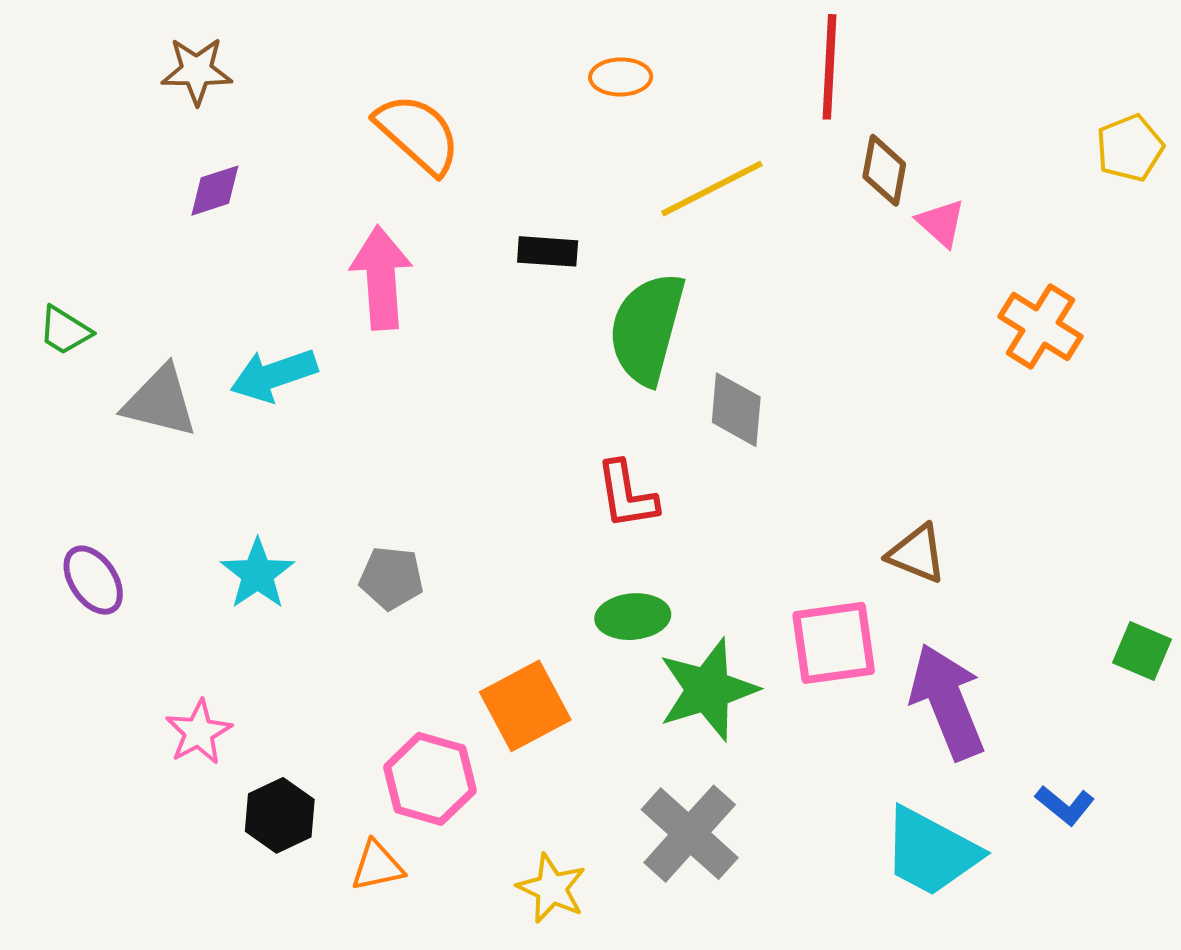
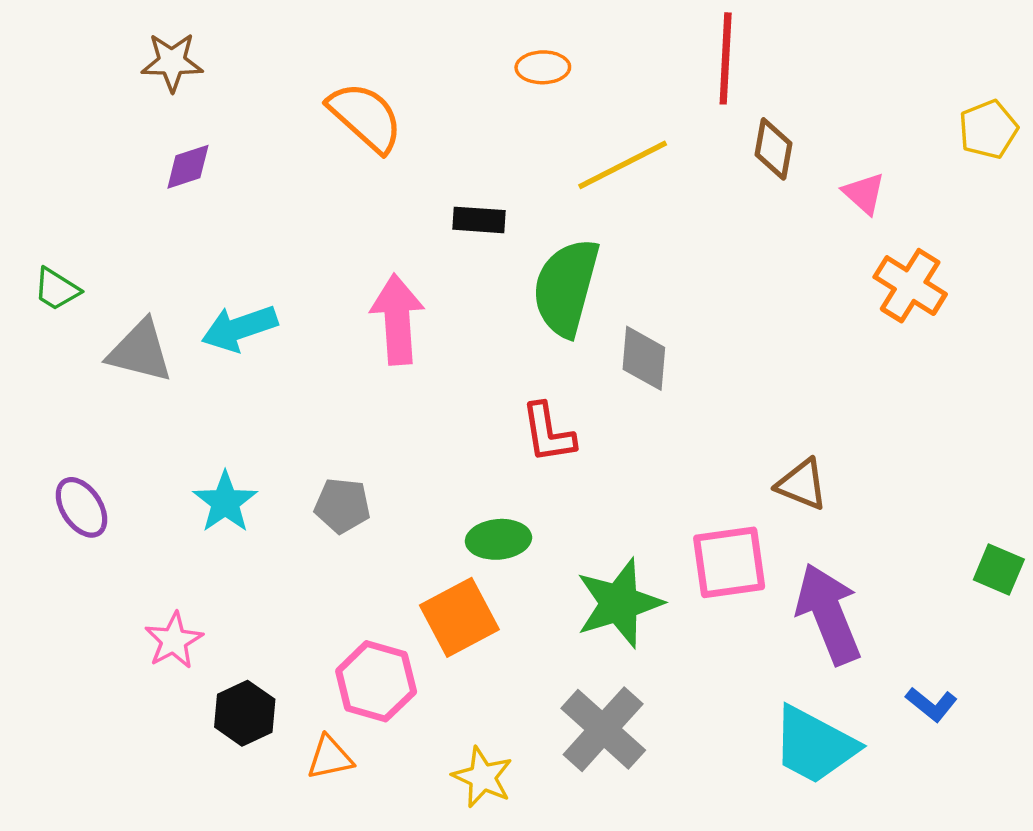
pink triangle: (941, 223) -> (864, 193), moved
pink arrow: (381, 278) -> (397, 319), moved
green ellipse: (633, 617) -> (498, 539), moved

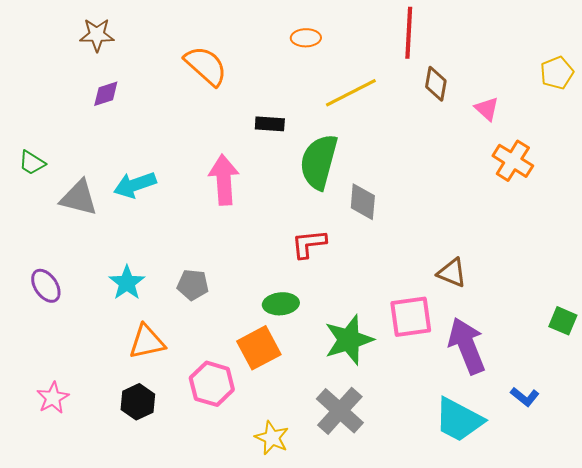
red L-shape: (548, 433) -> (309, 244), turned 93
pink star: (174, 640) -> (53, 398), moved
orange triangle: (330, 758) -> (147, 342), moved, size x1.4

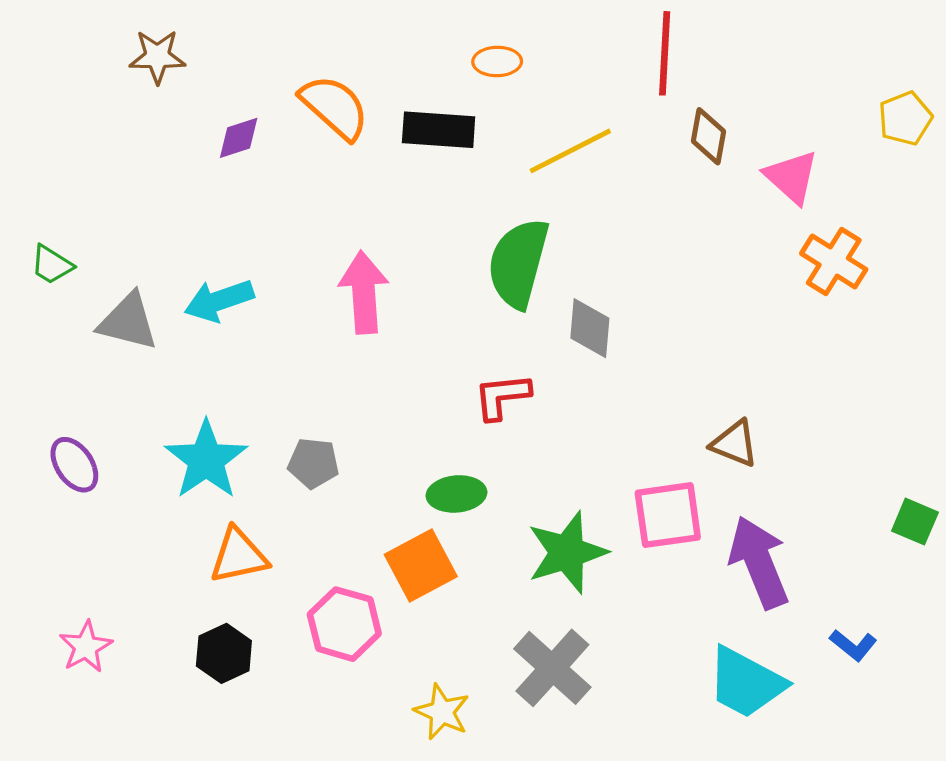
purple diamond: (106, 94) -> (239, 138), moved
pink triangle: (487, 109) -> (791, 177), size x1.4
black rectangle: (270, 124) -> (439, 130), moved, size x1.5
cyan star: (127, 283) -> (206, 460), size x1.4

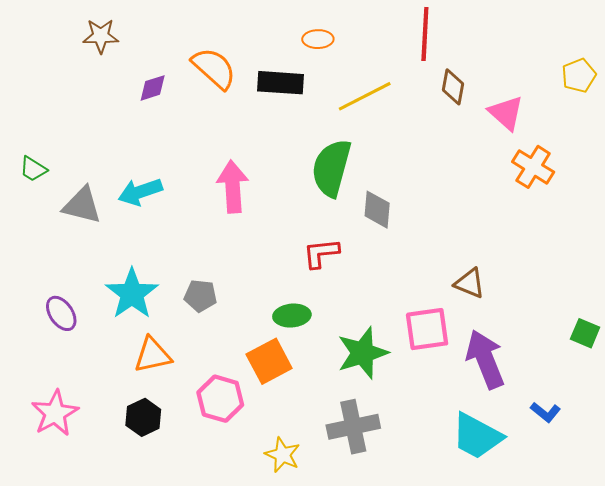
purple ellipse: (74, 465) -> (61, 313), moved
pink star: (86, 647) -> (55, 413), size x1.4
gray cross: (552, 668) -> (353, 427), turned 36

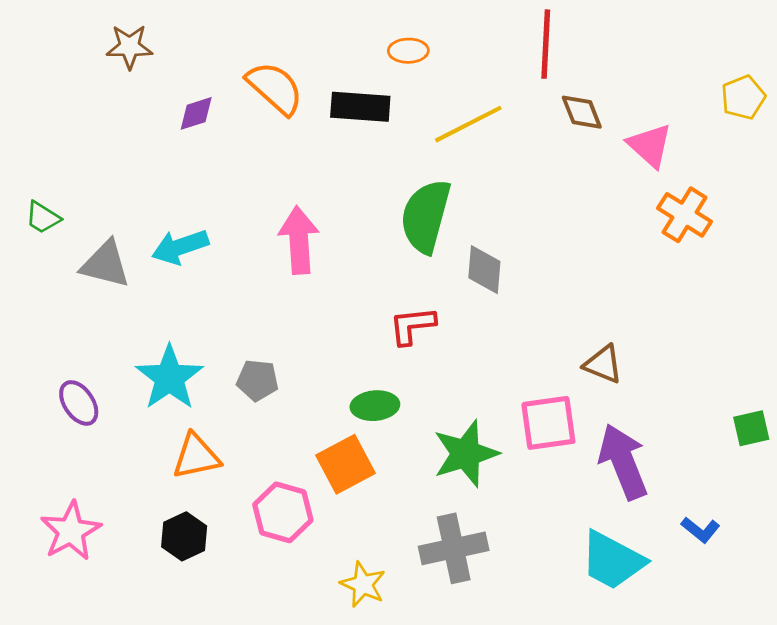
brown diamond: (453, 87) -> (582, 112), turned -32
green square: (585, 333) -> (751, 428), turned -36

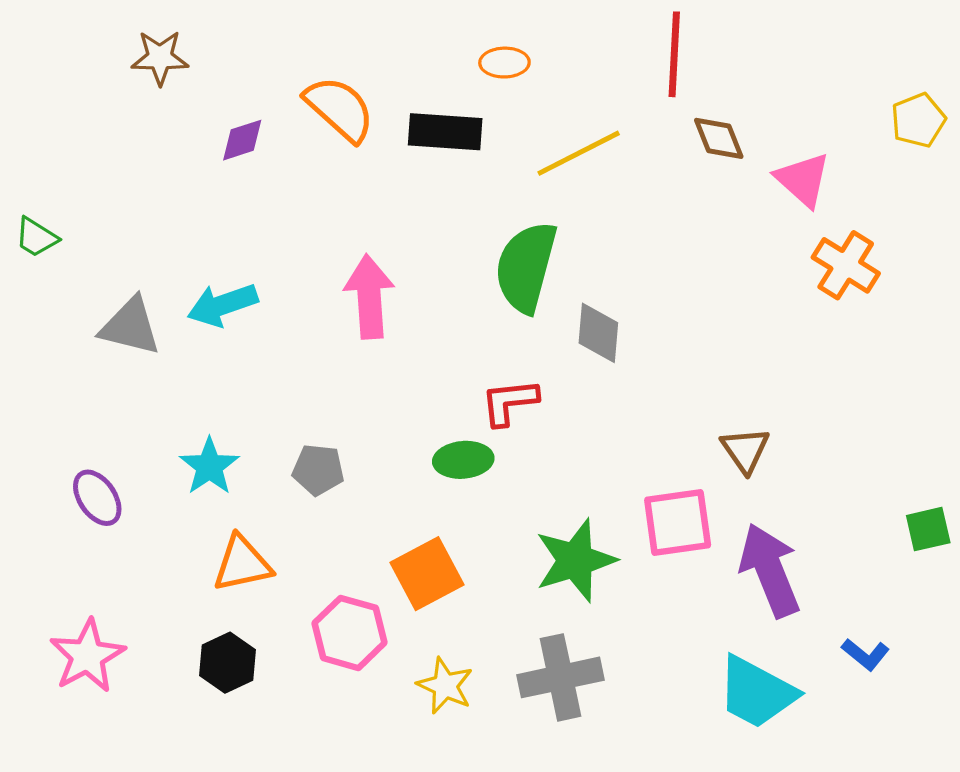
green trapezoid: (43, 217) -> (36, 237), moved
brown triangle: (603, 364) -> (745, 450), turned 33
cyan star: (169, 378) -> (209, 466), size x0.7
green ellipse: (375, 406) -> (463, 460), moved
yellow star: (363, 584) -> (445, 686), moved

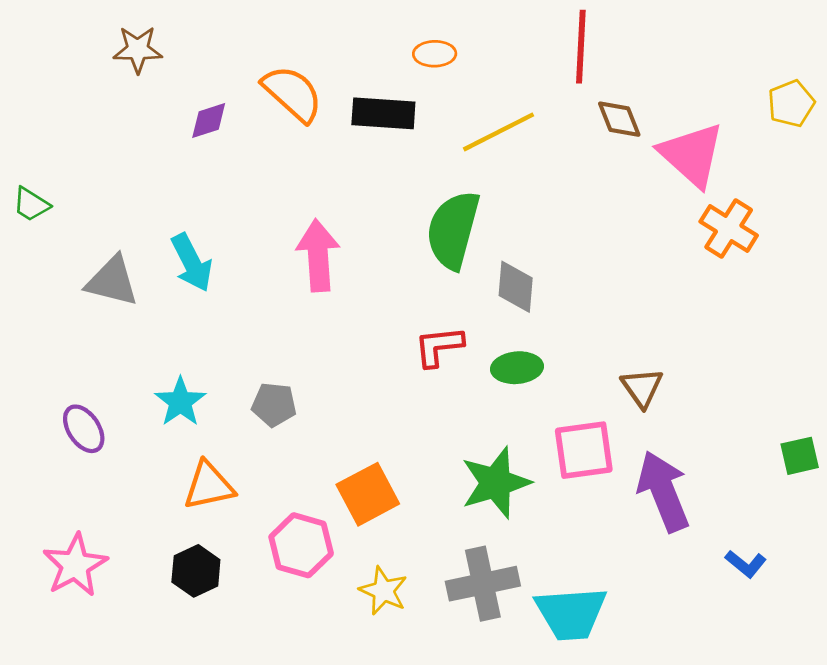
pink triangle: (803, 180) -> (692, 155), size x1.4
cyan arrow: (223, 305) -> (192, 263), turned -98
green ellipse: (463, 460) -> (517, 368), moved
cyan trapezoid: (757, 692) -> (571, 613), moved, turned -32

